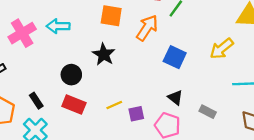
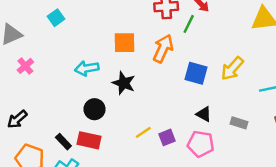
cyan arrow: (58, 26) -> (87, 68), moved
pink cross: (22, 33) -> (25, 66), moved, size x0.6
yellow arrow: (222, 49) -> (232, 69), moved
red rectangle: (74, 104) -> (89, 140), moved

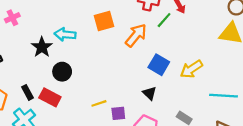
orange square: (125, 43) -> (104, 21), turned -30
black star: (124, 83) -> (42, 47), moved
black triangle: (204, 114) -> (150, 93), moved

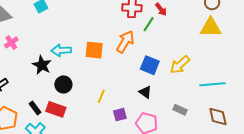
orange square: (104, 21) -> (94, 50), moved, turned 30
yellow line: (99, 103) -> (101, 96), moved, turned -40

